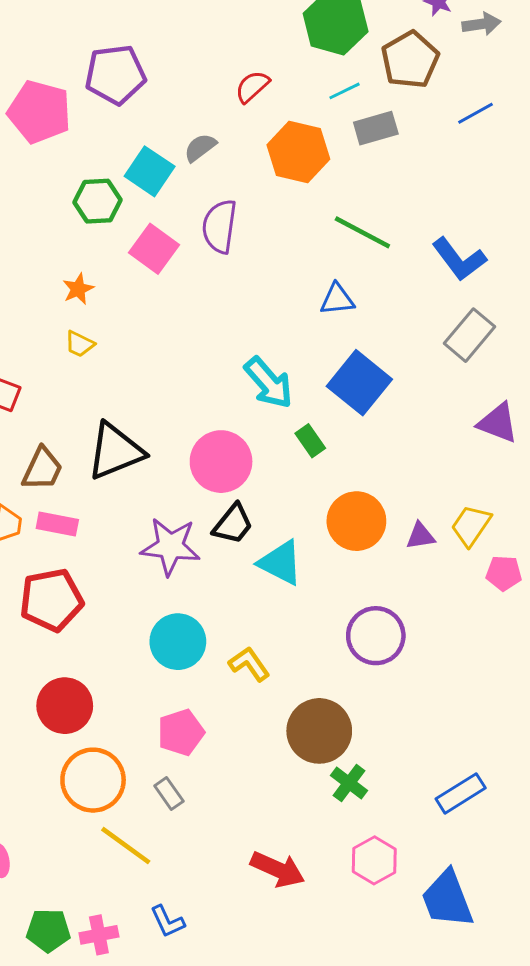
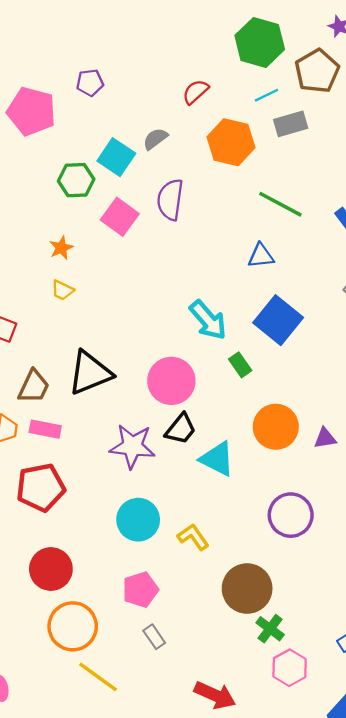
purple pentagon: (115, 75) -> (90, 83), size x0.6
gray rectangle: (169, 793) -> (154, 637), moved
pink hexagon: (374, 860) -> (290, 668), moved

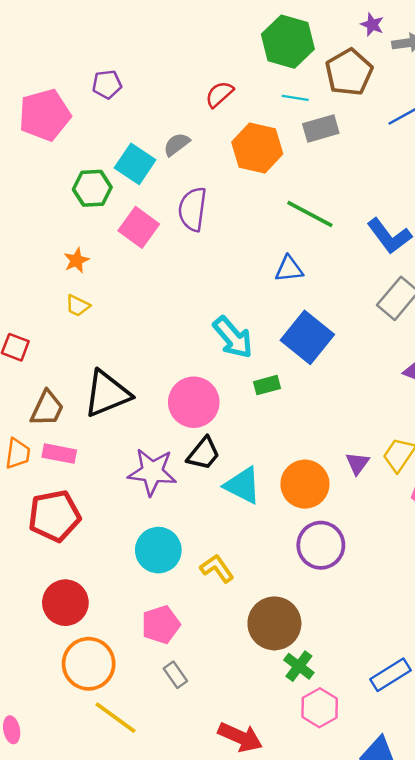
cyan line: (267, 95) -> (295, 98), turned 35
pink pentagon: (31, 111) -> (45, 115), turned -30
green rectangle: (240, 365) -> (267, 385), turned -70
orange circle: (276, 427) -> (305, 484), moved
purple triangle: (325, 438) -> (358, 463), turned -45

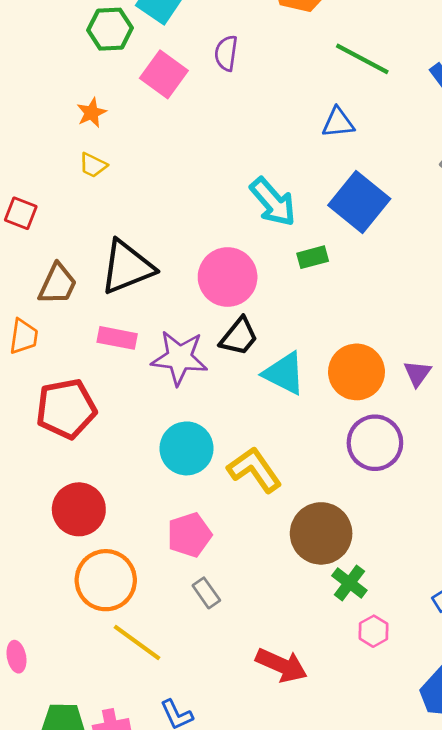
purple semicircle: (193, 209) -> (226, 53), size x0.7
pink rectangle: (59, 454) -> (117, 338), moved
purple triangle: (358, 463) -> (417, 373), moved
yellow L-shape: (217, 568) -> (255, 470), size x1.4
pink hexagon: (320, 708) -> (374, 631), size x0.7

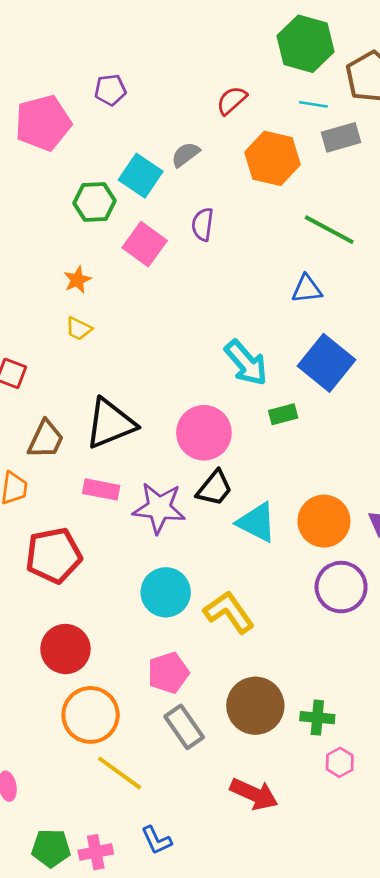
brown circle: (321, 533) -> (255, 706), moved
green cross: (349, 583) -> (317, 718), turned -32
gray rectangle: (206, 593) -> (184, 727), size x1.5

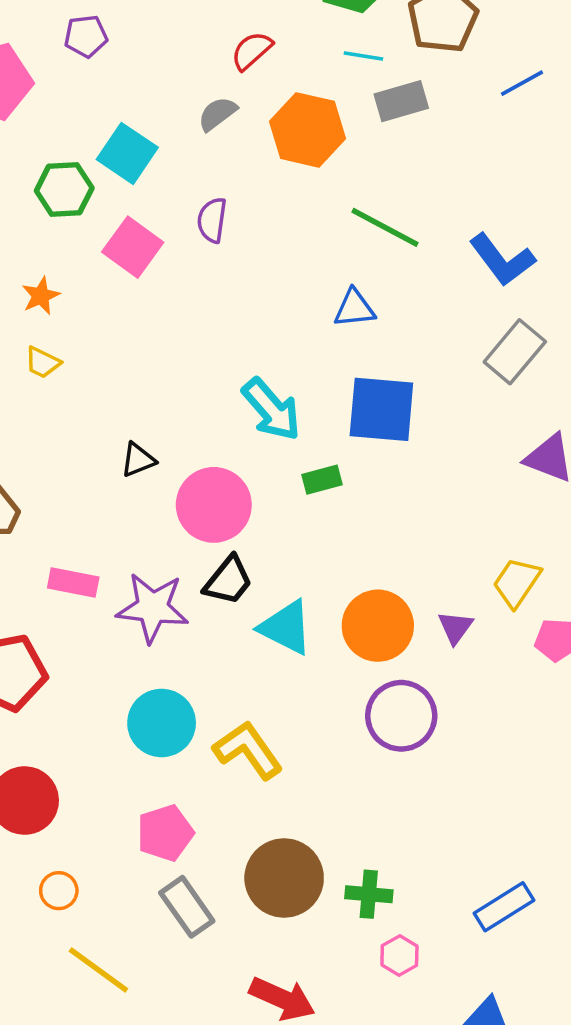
gray semicircle: (185, 155) -> (217, 114), moved
blue square: (327, 363) -> (381, 409), turned -34
black triangle: (110, 424) -> (138, 460), moved, size x0.5
orange circle: (91, 715) -> (59, 891), size x0.5

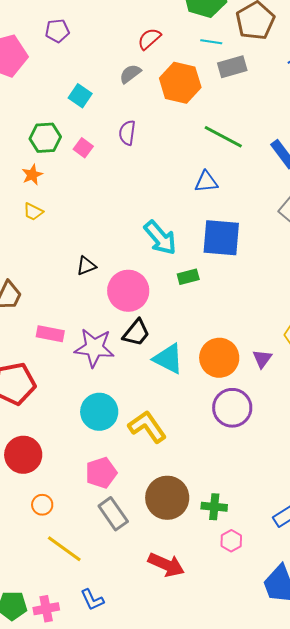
cyan square: (127, 153) -> (80, 96), size x0.7
green hexagon: (64, 189) -> (45, 138), moved
pink square: (133, 247) -> (83, 148), size x0.6

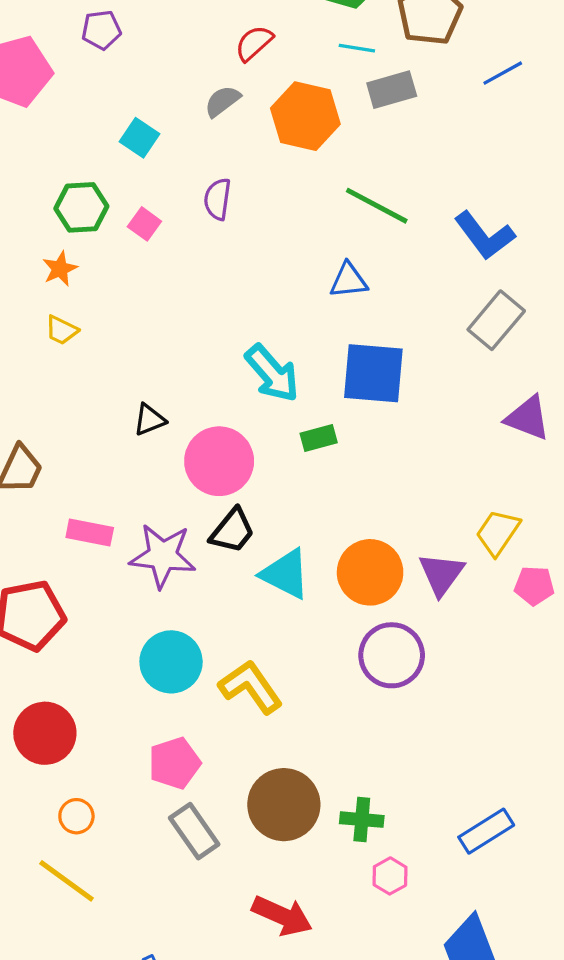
purple triangle: (262, 359) -> (441, 574), size x1.4
yellow line: (64, 549) -> (66, 881), moved

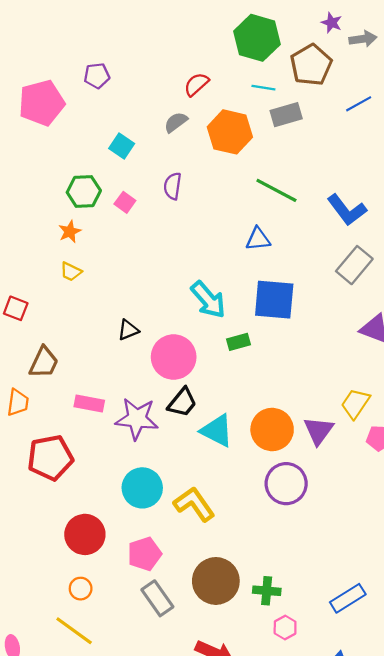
red circle: (45, 733) -> (85, 534), moved

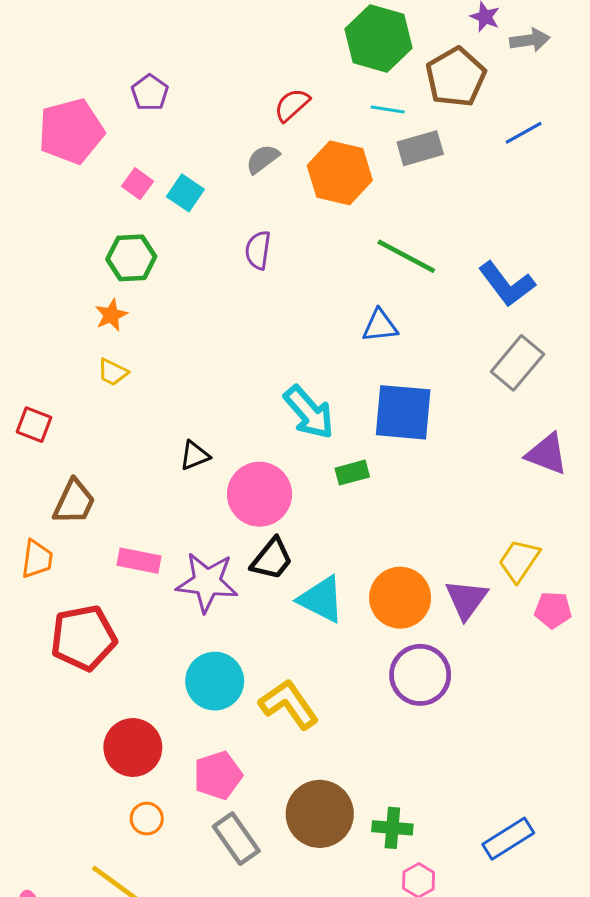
purple pentagon: (97, 76) -> (150, 93), turned -30
pink square: (125, 202) -> (137, 184), moved
orange circle: (81, 589) -> (147, 819), moved

